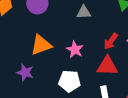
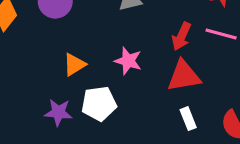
orange triangle: (41, 45) -> (74, 65), size x0.7
white pentagon: (69, 81) -> (99, 104), moved

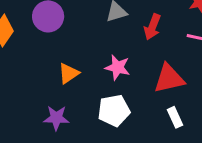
red arrow: (181, 36) -> (152, 27), moved
white pentagon: (99, 104) -> (114, 111), moved

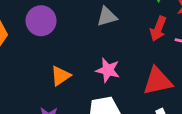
red arrow: (152, 27) -> (158, 29), moved

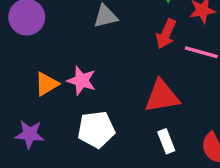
pink star: (108, 70) -> (82, 81), moved

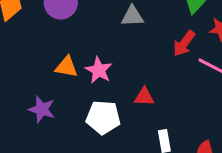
orange triangle: (47, 84) -> (66, 67), turned 30
red triangle: (162, 96) -> (144, 97), moved, size x0.6

